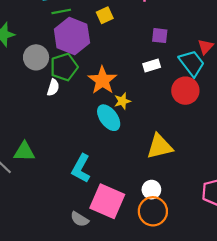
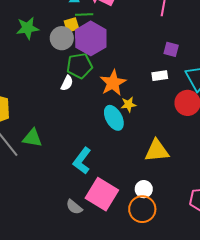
yellow square: (105, 15) -> (71, 25), moved
gray circle: (36, 57) -> (62, 38), moved

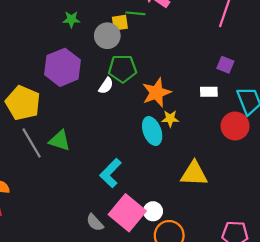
green star: (27, 28) -> (71, 19), size x0.7
purple hexagon: (91, 38) -> (62, 67), moved
white circle: (144, 189) -> (153, 211), moved

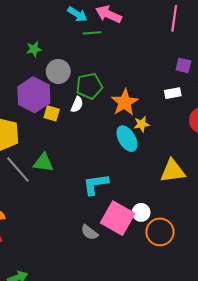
yellow square: (120, 23) -> (52, 113), moved, turned 35
gray circle: (107, 36) -> (58, 71), moved
cyan L-shape: (111, 173) -> (96, 184), turned 48

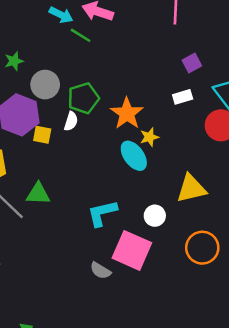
green line: (92, 33) -> (81, 35), turned 42
purple square: (183, 65) -> (192, 63), turned -35
white circle: (141, 212) -> (155, 216), moved
orange circle: (160, 232) -> (202, 248), moved

